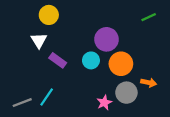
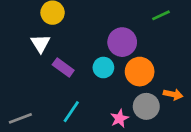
green line: (149, 17) -> (161, 15), moved
cyan line: (47, 97) -> (71, 112), moved

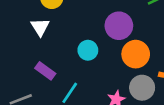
purple rectangle: (63, 68) -> (45, 71), moved
cyan circle: (103, 68) -> (88, 50), moved

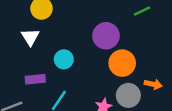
cyan circle: (88, 50) -> (64, 59), moved
purple rectangle: (45, 71) -> (35, 79), turned -42

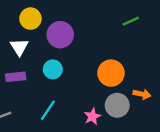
purple circle: (106, 36) -> (60, 35), moved
purple rectangle: (35, 79) -> (16, 77), moved

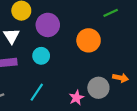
orange circle: (111, 73) -> (89, 40), moved

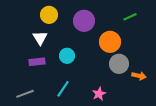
purple circle: (48, 25) -> (84, 21), moved
gray circle: (98, 88) -> (119, 64), moved

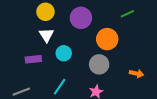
white triangle: (40, 38) -> (47, 35), moved
gray circle: (119, 64) -> (99, 64), moved

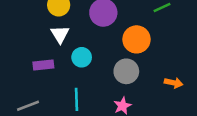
cyan line: (60, 87) -> (77, 99), turned -36

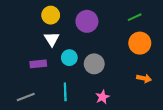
orange circle: (137, 39) -> (140, 43), moved
gray circle: (126, 71) -> (94, 64), moved

